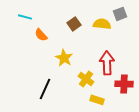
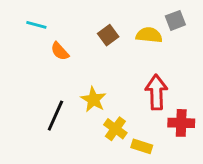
yellow star: (64, 58) -> (93, 99), moved
yellow cross: (86, 79) -> (115, 129), moved
black line: (45, 89) -> (55, 116), moved

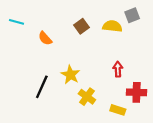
cyan line: (36, 25) -> (16, 22), moved
red arrow: (156, 92) -> (118, 69), size x0.6
yellow rectangle: (142, 146) -> (118, 110), moved

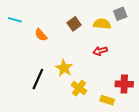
red arrow: (118, 69) -> (100, 51), moved, turned -104

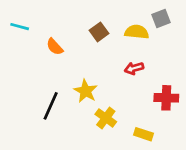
red cross: (124, 84) -> (166, 98), moved

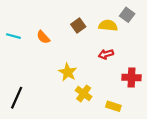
gray square: (161, 18) -> (127, 15), turned -32
cyan line: (20, 27) -> (13, 36), moved
black line: (51, 106) -> (17, 98), moved

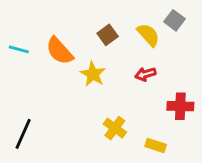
yellow semicircle: (108, 25) -> (148, 35), turned 42
orange semicircle: (43, 37) -> (60, 51), size x1.5
yellow star: (68, 72) -> (93, 74), moved

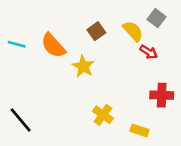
red arrow: (145, 74) -> (149, 52), moved, turned -132
black line: (23, 134) -> (21, 120), turned -64

